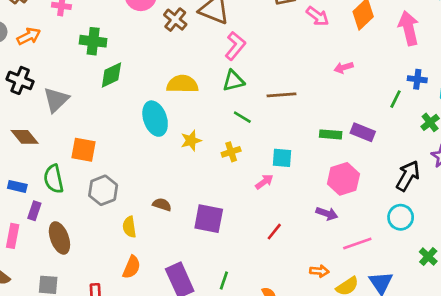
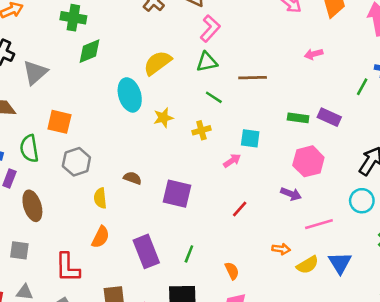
yellow semicircle: (182, 84) -> (158, 63), turned -40

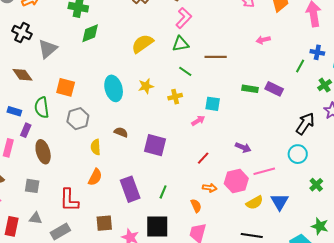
cyan ellipse: (130, 95) -> (114, 88), moved
pink hexagon: (308, 161) -> (236, 181), moved
orange arrow: (281, 249) -> (210, 188), moved

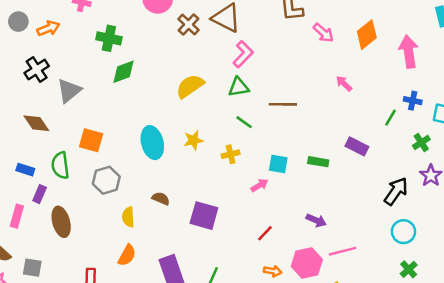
black cross: (22, 33) -> (37, 70), turned 30
pink arrow: (263, 40) -> (344, 84), turned 56
green rectangle: (250, 89) -> (318, 162), moved
cyan circle: (298, 154) -> (403, 232), moved
gray square: (32, 186) -> (32, 268), moved

